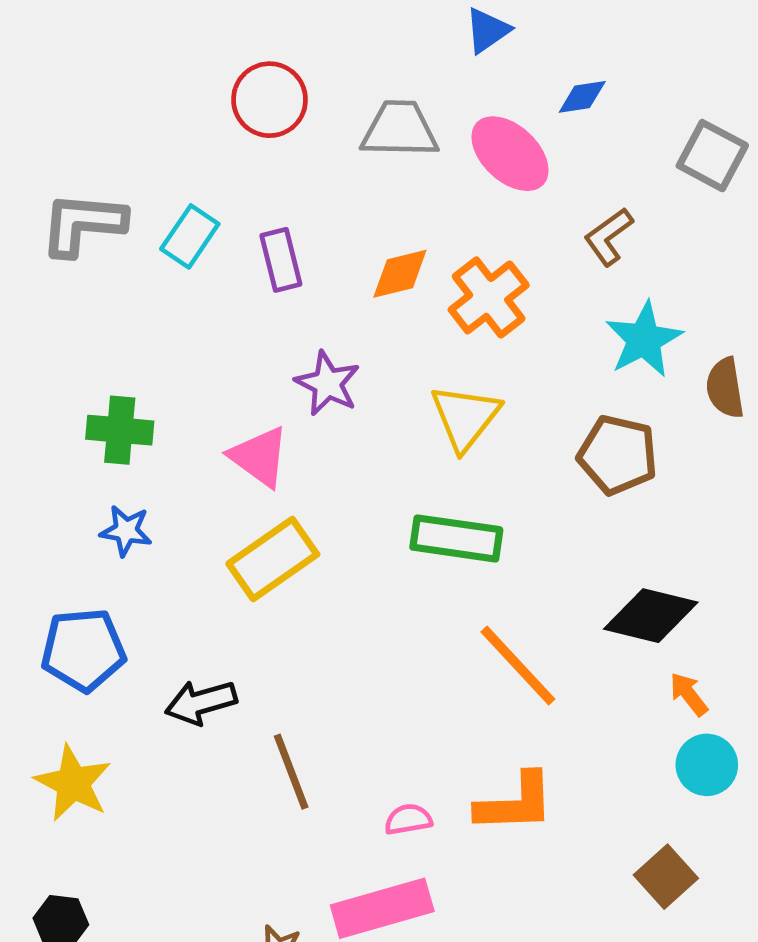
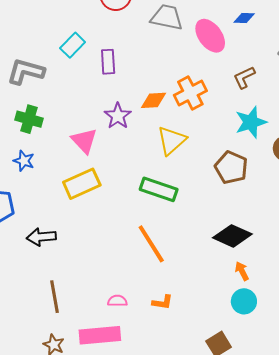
gray L-shape: (83, 224) -> (26, 72), moved
orange diamond: (400, 274) -> (153, 100), moved
orange line: (518, 666) -> (151, 244), moved
brown line: (291, 772) -> (54, 297), moved
orange L-shape: (515, 803) -> (162, 302), size x0.6

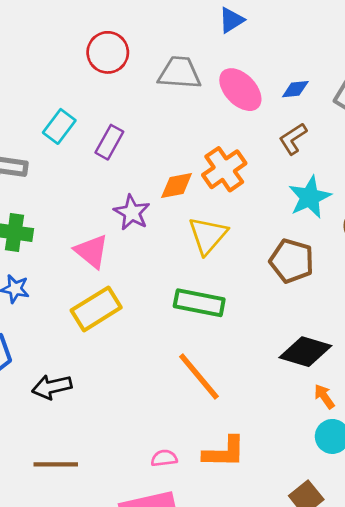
blue diamond: (244, 18) -> (295, 89), moved
purple rectangle: (108, 62) -> (109, 142), turned 40
brown line: (54, 297) -> (56, 464), moved, turned -72
orange L-shape: (162, 302) -> (224, 452), size x1.6

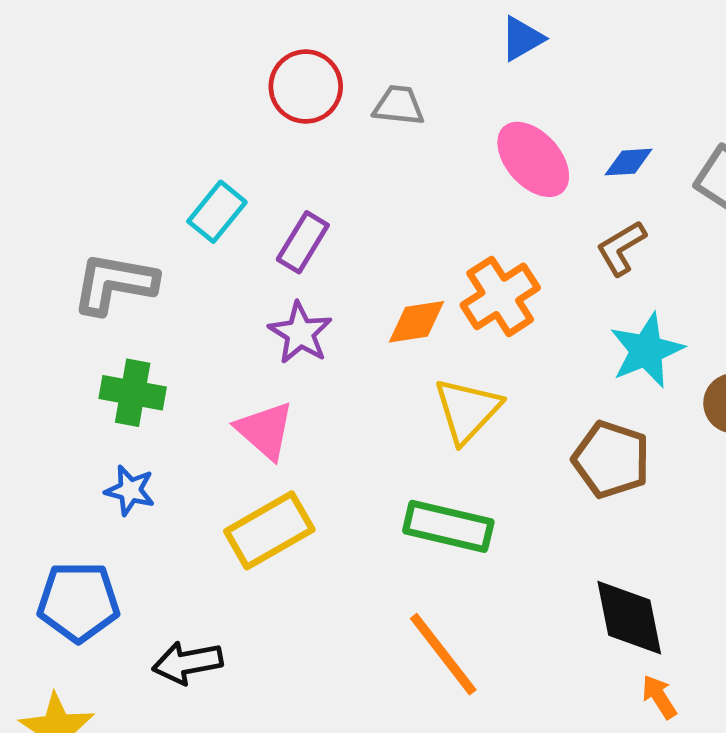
gray trapezoid: (179, 73) -> (399, 105), moved, size x0.7
purple star: (132, 213) -> (300, 333), moved
black diamond: (305, 352) -> (629, 618), turned 60

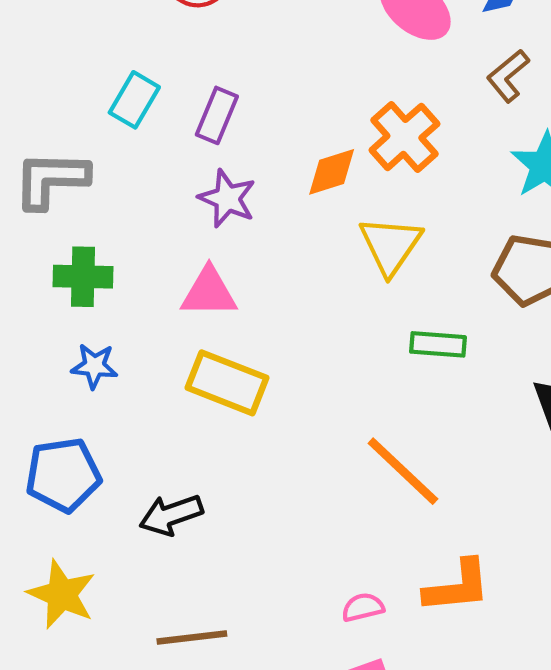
pink triangle: (265, 430) -> (209, 292), turned -32
green rectangle: (448, 526) -> (438, 344), moved, size x0.7
yellow rectangle: (269, 530) -> (227, 383), turned 60

